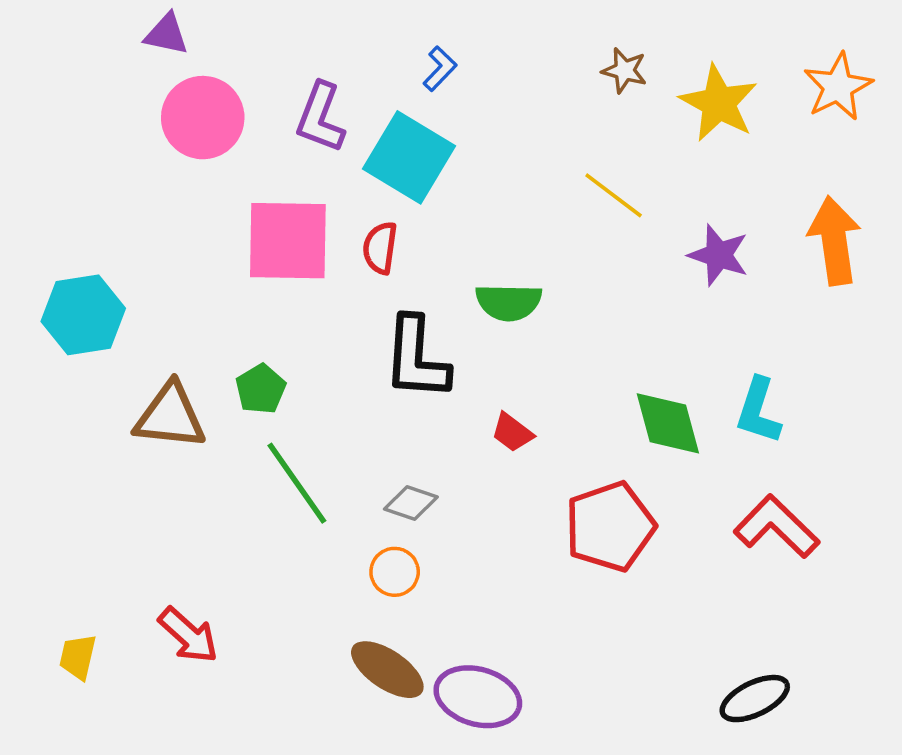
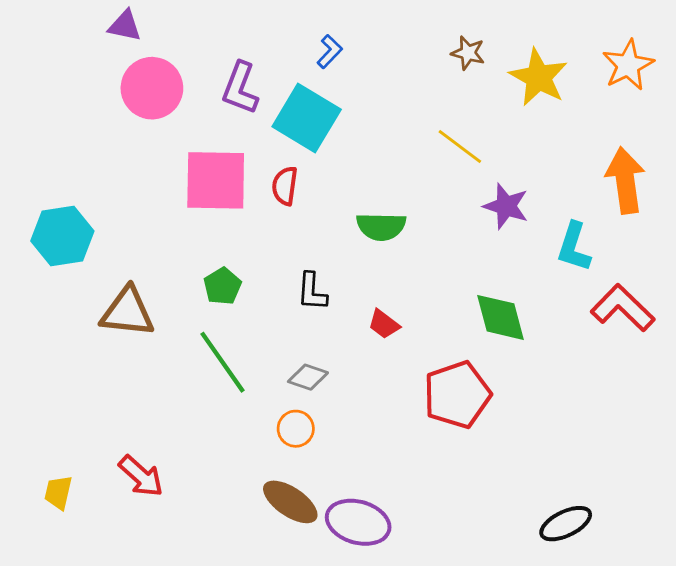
purple star: (719, 255) -> (506, 206), moved
black L-shape: (416, 358) -> (312, 292), moved, size x0.6
green pentagon: (261, 389) -> (222, 286), moved
cyan L-shape: (758, 411) -> (574, 247), moved
red L-shape: (776, 527) -> (623, 308), moved

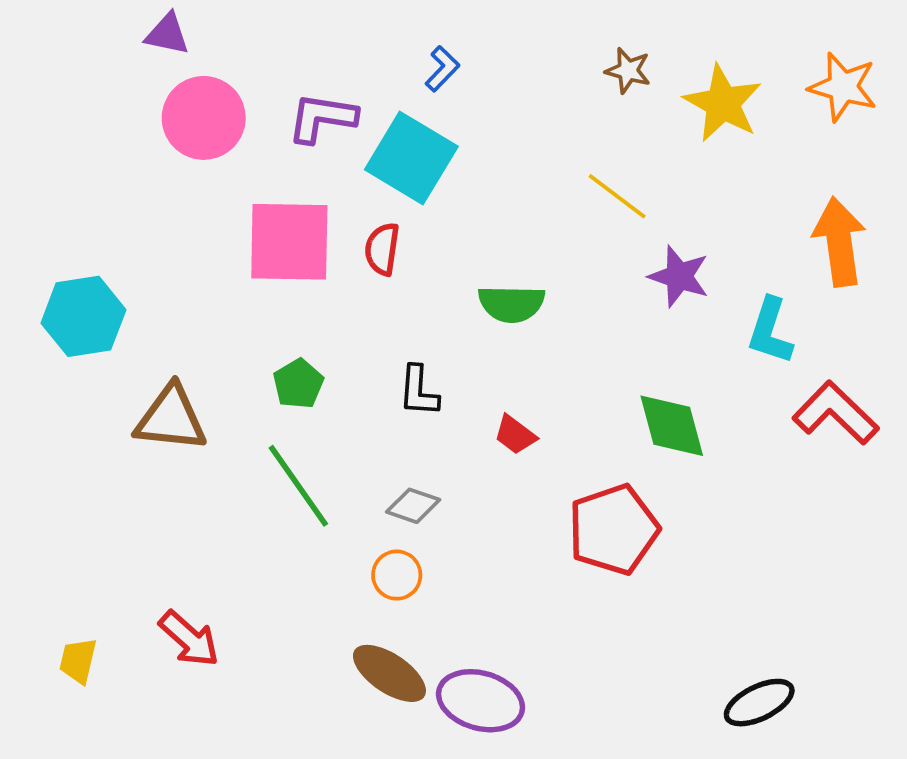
orange star: (628, 65) -> (843, 87), turned -30
purple L-shape: (240, 88) -> (322, 118), turned 78

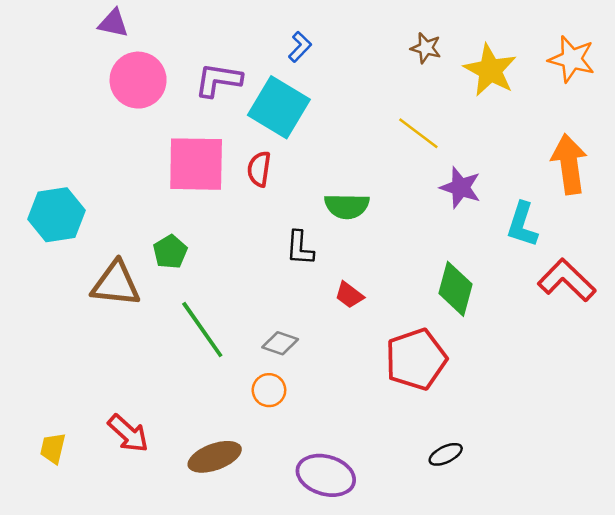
green pentagon: (298, 384) -> (170, 252), moved
black L-shape: (419, 391) -> (300, 248), moved
green diamond: (672, 426) -> (456, 289), turned 30
brown ellipse: (389, 673) -> (215, 457), moved, turned -54
black ellipse: (759, 703) -> (446, 454), moved, size x0.7

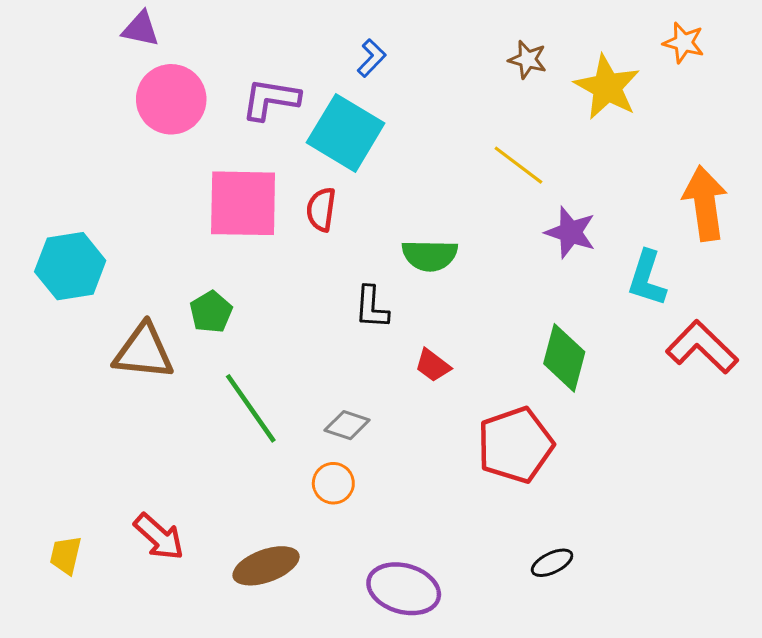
orange star: (572, 59) -> (684, 43), moved, size x0.7

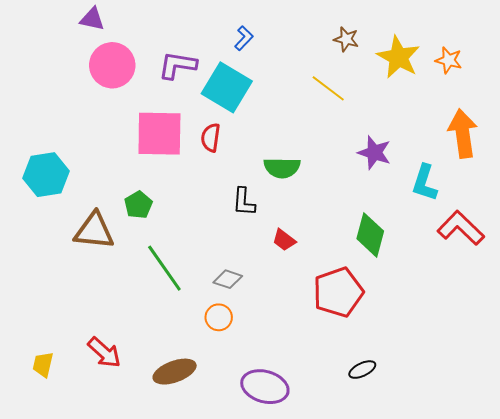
orange star: (684, 43) -> (449, 60), moved
yellow line: (518, 165) -> (328, 88), moved

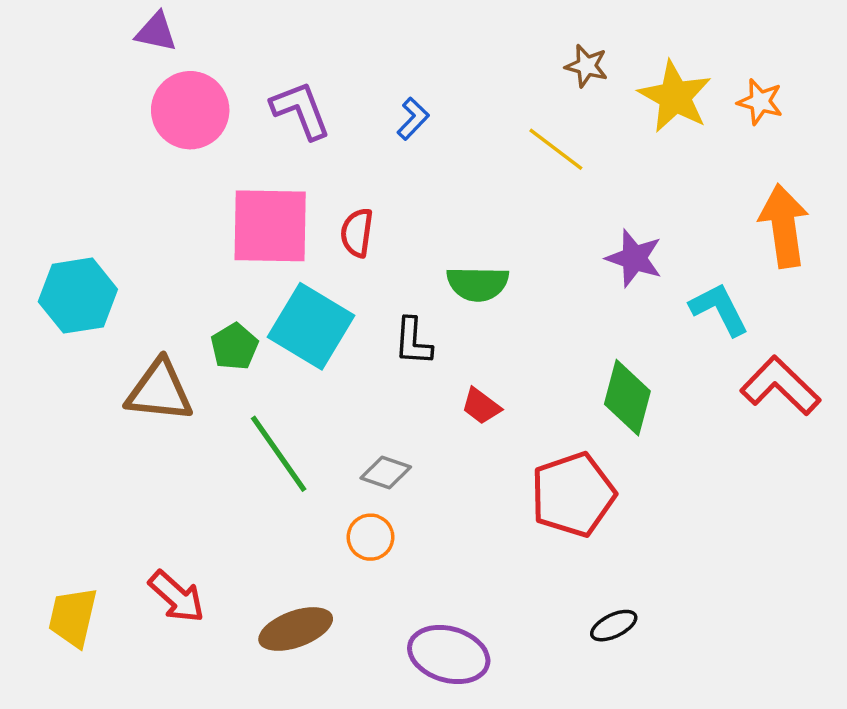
blue L-shape: (244, 38) -> (413, 119), moved
purple L-shape: (178, 65) -> (301, 110), turned 60
cyan square: (227, 87) -> (311, 326), moved
cyan L-shape: (425, 183) -> (719, 309), turned 135
yellow trapezoid: (43, 365) -> (73, 617), size x1.4

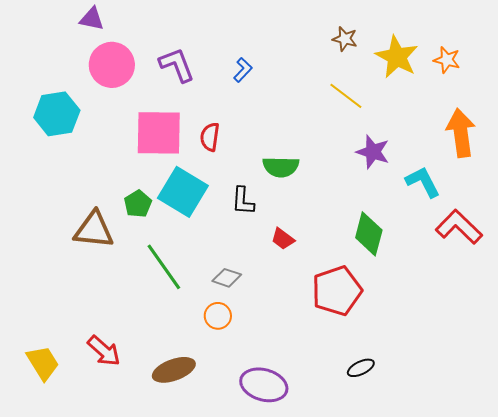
yellow line: (556, 149) -> (346, 96), moved
cyan hexagon: (78, 296) -> (57, 114), moved
yellow trapezoid: (73, 617) -> (43, 363), turned 135

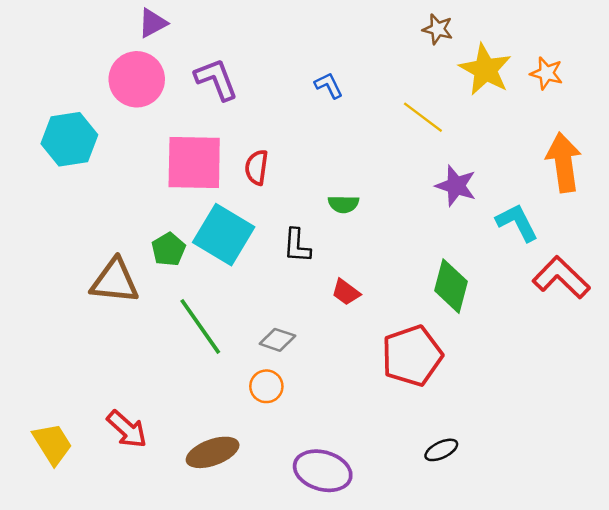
purple triangle: (92, 19) -> (153, 23), moved, turned -40
brown star: (345, 39) -> (438, 29), moved
blue L-shape: (243, 70) -> (329, 85), moved, turned -70
green semicircle: (281, 167) -> (343, 204), size x0.7

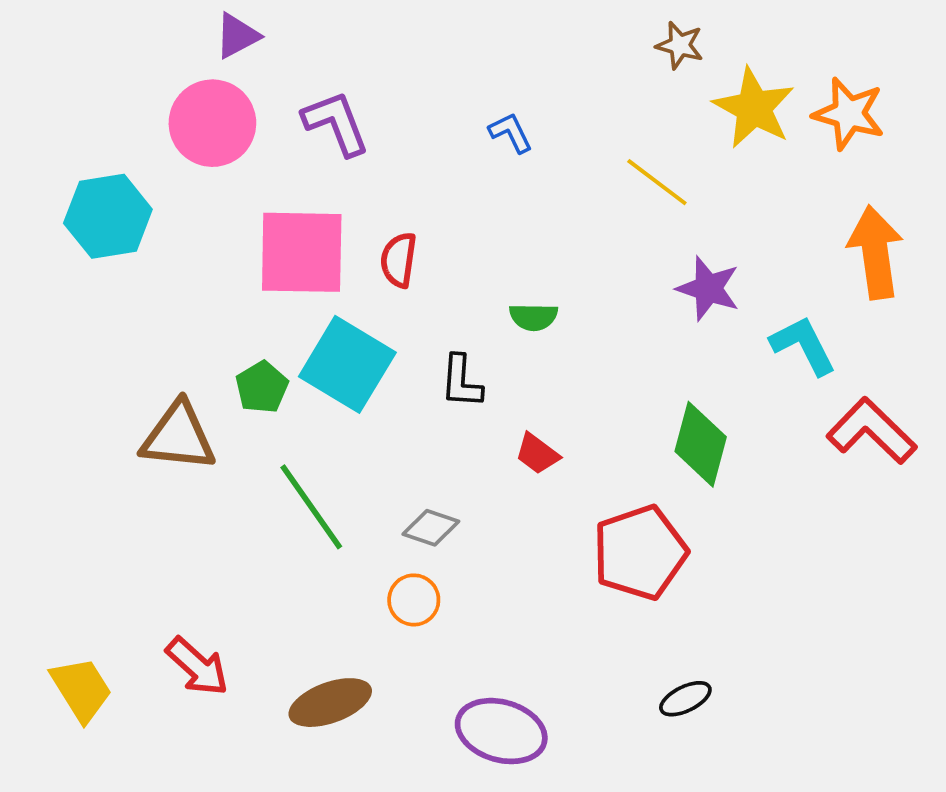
orange star: (546, 73) -> (849, 114), size x1.4

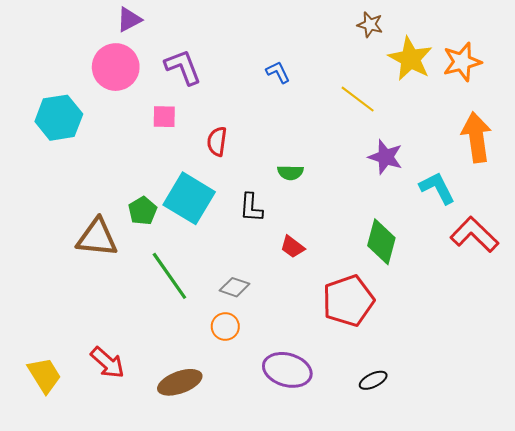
orange star: (849, 114) -> (462, 62), turned -30
pink square: (302, 252) -> (164, 117), moved, size x0.5
purple ellipse: (501, 731) -> (287, 370), moved

